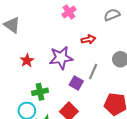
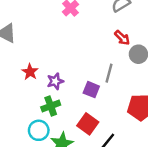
red arrow: (88, 39) -> (122, 38), moved, turned 64
purple star: (61, 58) -> (55, 81), moved, size x0.6

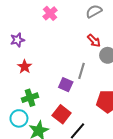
red star: (30, 72) -> (25, 67), moved
purple star: (55, 81) -> (17, 40), moved

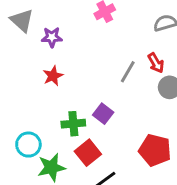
gray line: (81, 71) -> (128, 72), moved
green cross: (30, 98) -> (73, 124), moved

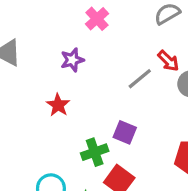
purple star: (52, 37) -> (72, 60), moved
gray line: (128, 72) -> (140, 79), turned 35

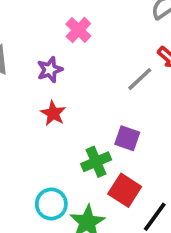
pink cross: (97, 19) -> (78, 30), moved
purple star: (72, 60) -> (50, 70), moved

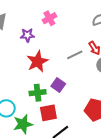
red star: (53, 113) -> (37, 61), moved, size x1.5
red square: (125, 190) -> (48, 113), turned 30

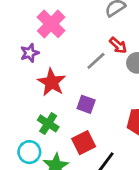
pink cross: (49, 18) -> (51, 24), size x1.5
green cross: (38, 93) -> (48, 123), moved, turned -35

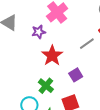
purple square: (86, 104) -> (76, 75), turned 32

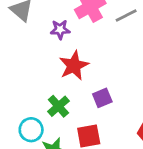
gray line: (87, 44) -> (126, 16), moved

